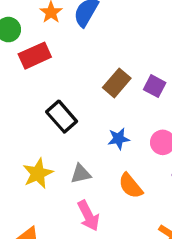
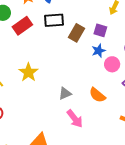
black rectangle: (62, 117) -> (54, 20), moved, turned -42
blue star: (119, 139) -> (99, 51), moved
yellow star: (38, 173) -> (28, 72), moved

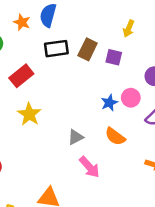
red rectangle: (22, 26) -> (21, 76), moved
brown rectangle: (76, 33) -> (88, 49), moved
blue star: (99, 51) -> (109, 103), moved

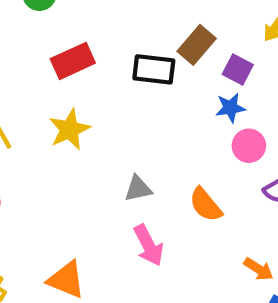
black rectangle: (56, 49) -> (154, 69), moved
blue star: (109, 103) -> (230, 108), moved

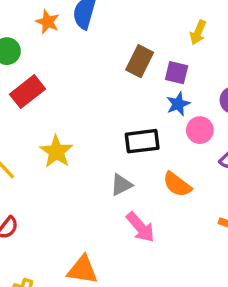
red rectangle: (73, 61) -> (27, 92), moved
black rectangle: (154, 69) -> (142, 141), moved

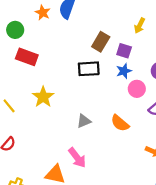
red rectangle: (27, 92) -> (27, 57), turned 55
black rectangle: (142, 141) -> (89, 69), moved
pink arrow: (140, 227) -> (77, 158), moved

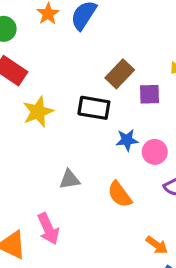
purple square: (124, 51) -> (149, 94), turned -32
blue star: (124, 71) -> (127, 140), moved
yellow star: (43, 97) -> (38, 112), moved

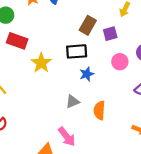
blue star: (127, 140) -> (87, 74), moved
pink circle: (155, 152) -> (120, 62), moved
orange semicircle: (120, 194) -> (99, 110), moved, turned 54

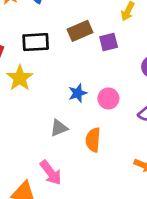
brown rectangle: (88, 25) -> (80, 31), turned 36
black rectangle: (77, 51) -> (36, 42), moved
pink circle: (120, 62) -> (108, 98), moved

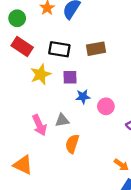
purple square: (109, 42) -> (70, 77), moved
orange semicircle: (93, 140) -> (72, 144), moved
pink arrow: (51, 173) -> (39, 125), moved

